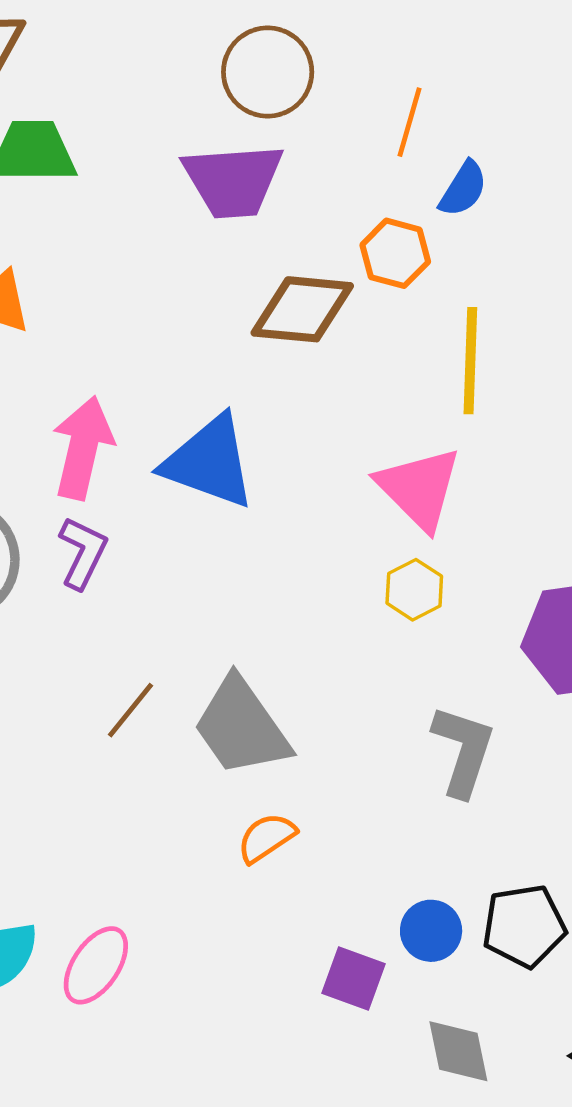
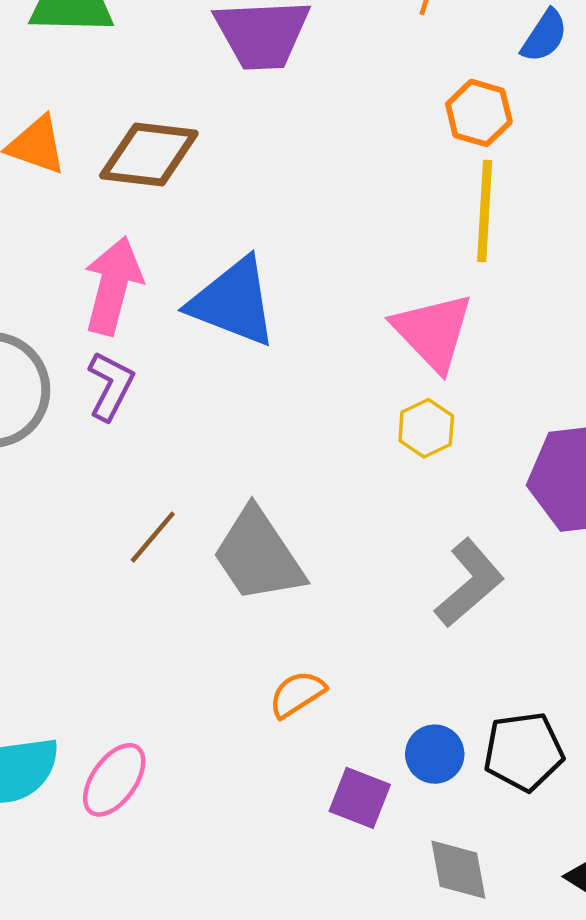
blue semicircle: (463, 189) -> (544, 36), moved
orange hexagon: (395, 253) -> (479, 113), moved
brown diamond: (302, 309) -> (149, 154), moved
gray L-shape: (463, 751) -> (469, 583), turned 30
orange semicircle: (266, 838) -> (297, 694), moved

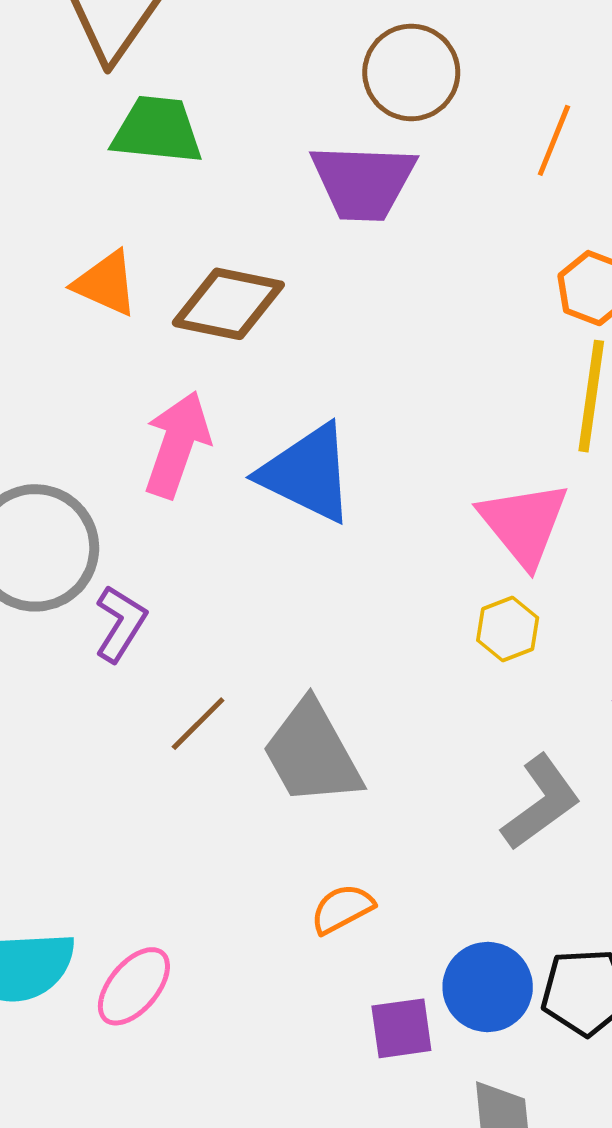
purple L-shape: (111, 386) -> (120, 624), moved
blue circle: (435, 754) -> (488, 987), size x1.4
purple square: (360, 798) -> (401, 1028), turned -34

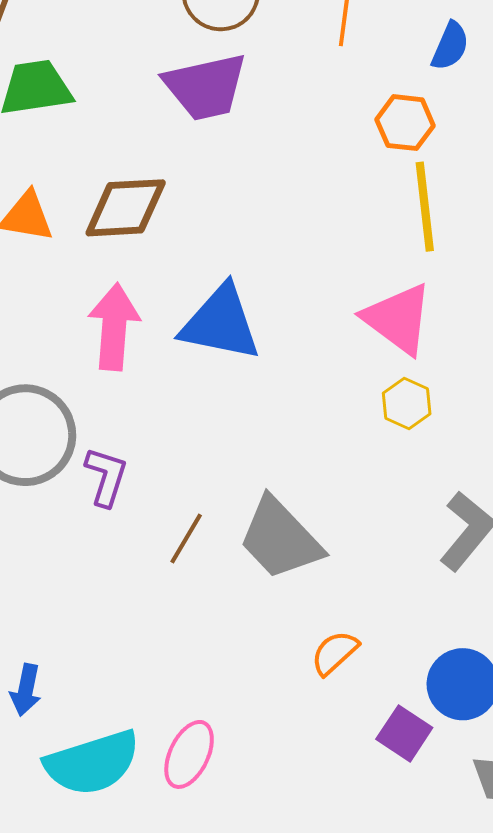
purple square: (401, 1028) -> (404, 733), turned -34

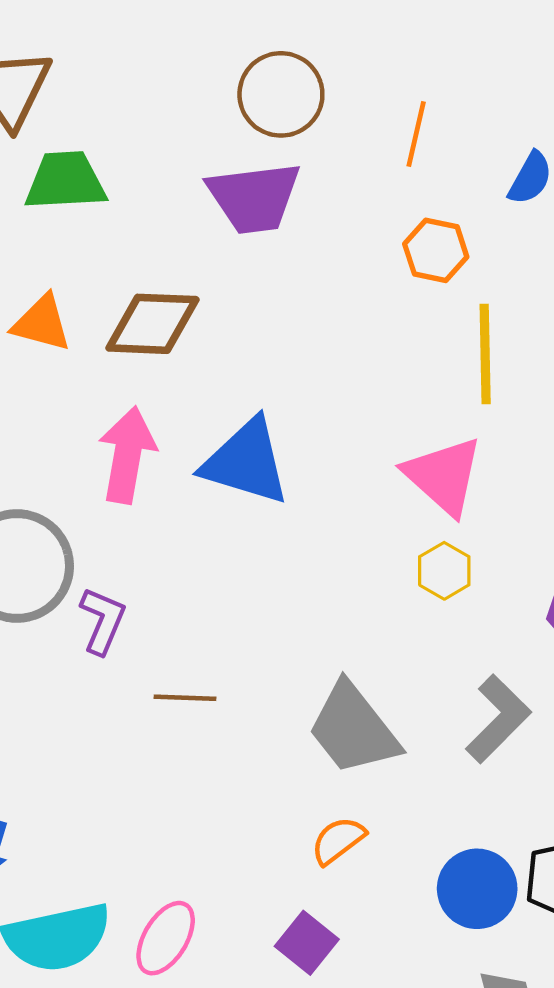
orange hexagon: (405, 123) -> (436, 250), moved
brown line: (186, 539) -> (185, 698), turned 56
gray trapezoid: (280, 539) -> (353, 729), moved
purple square: (404, 733) -> (307, 943), moved

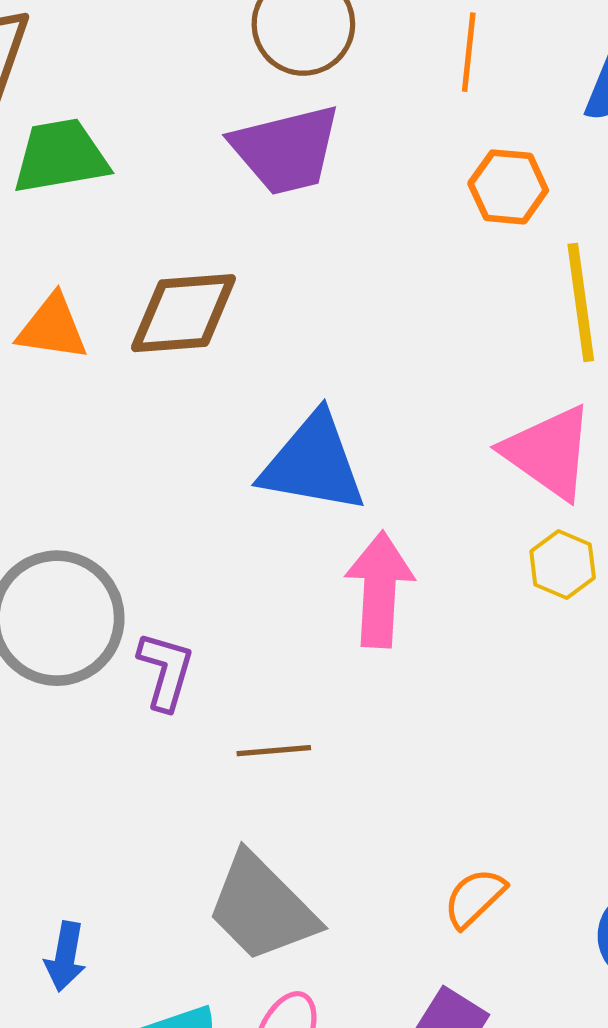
pink arrow: (127, 455) -> (379, 589), moved
gray trapezoid: (353, 729) -> (262, 908), moved

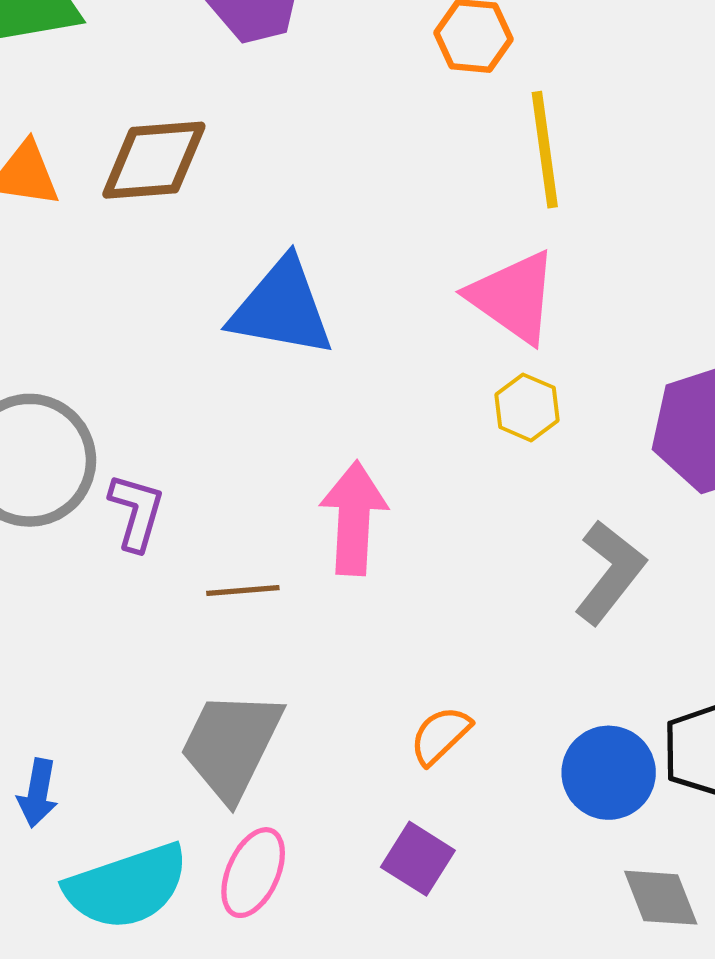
pink arrow: (379, 589) -> (354, 518), moved
gray trapezoid: (262, 908) -> (231, 745), turned 71

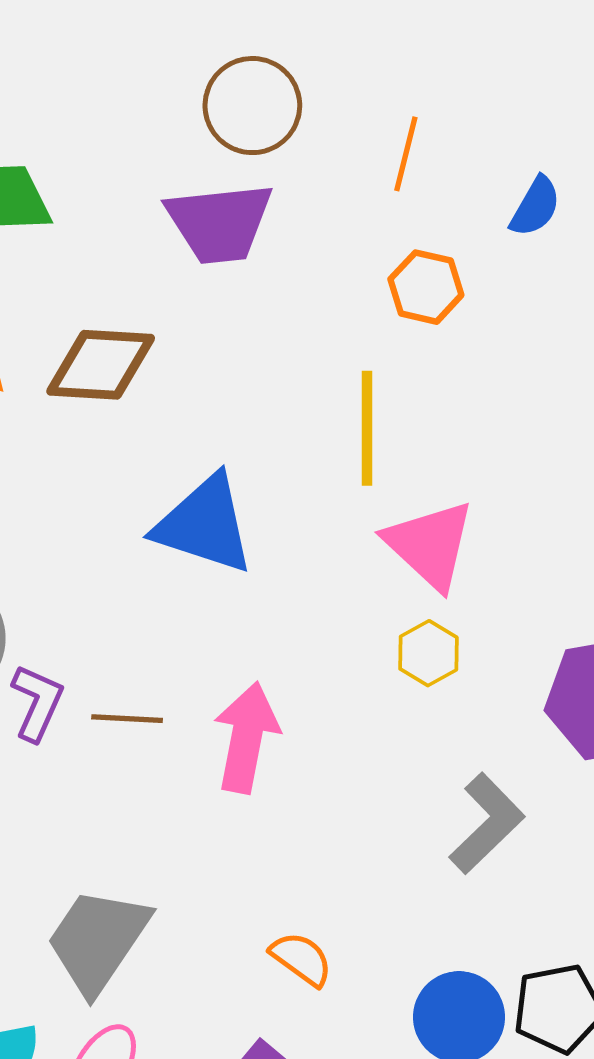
yellow line: (545, 150) -> (367, 428), moved
brown line: (243, 590) -> (127, 719), moved
orange semicircle: (440, 735) -> (301, 959), turned 72

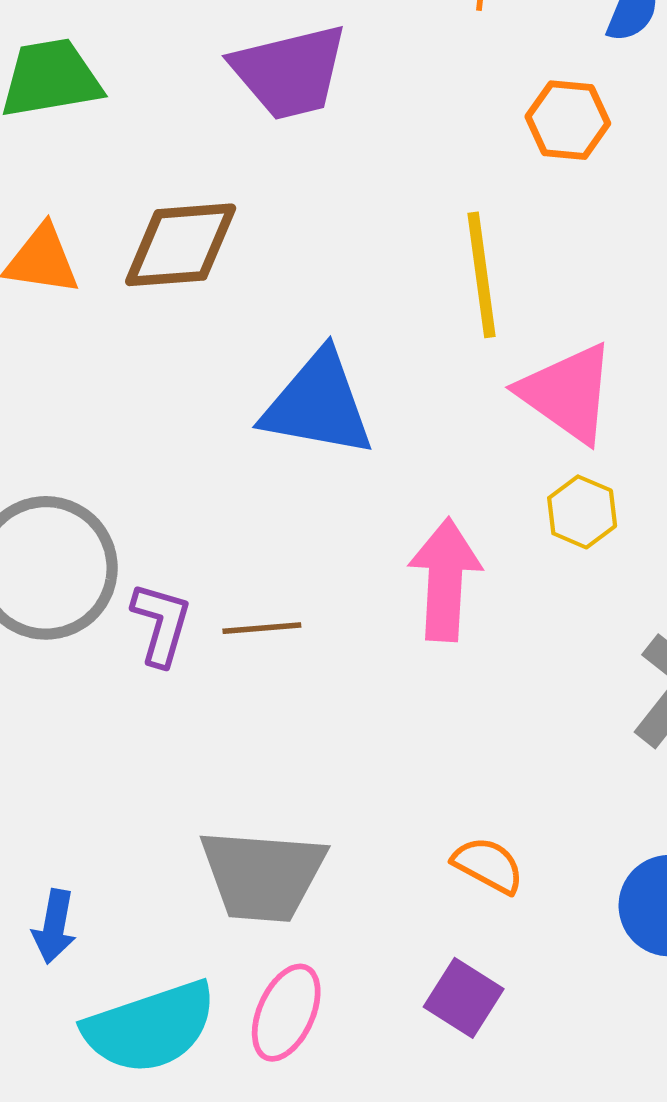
orange hexagon: (426, 287) -> (568, 120), moved
pink arrow: (246, 737) -> (445, 580), moved
gray trapezoid: (98, 940) -> (263, 875), turned -112

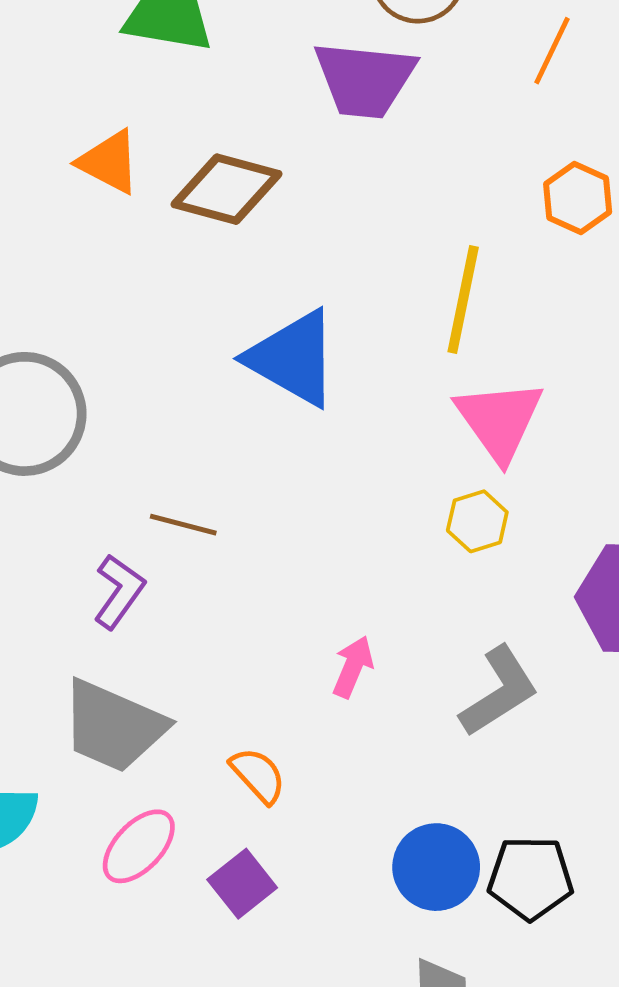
pink arrow: (445, 580) -> (353, 667), moved, size x0.6
purple L-shape: (161, 624) -> (119, 591), moved
orange semicircle: (488, 865) -> (258, 775), moved
pink ellipse: (286, 1013) -> (139, 846), moved

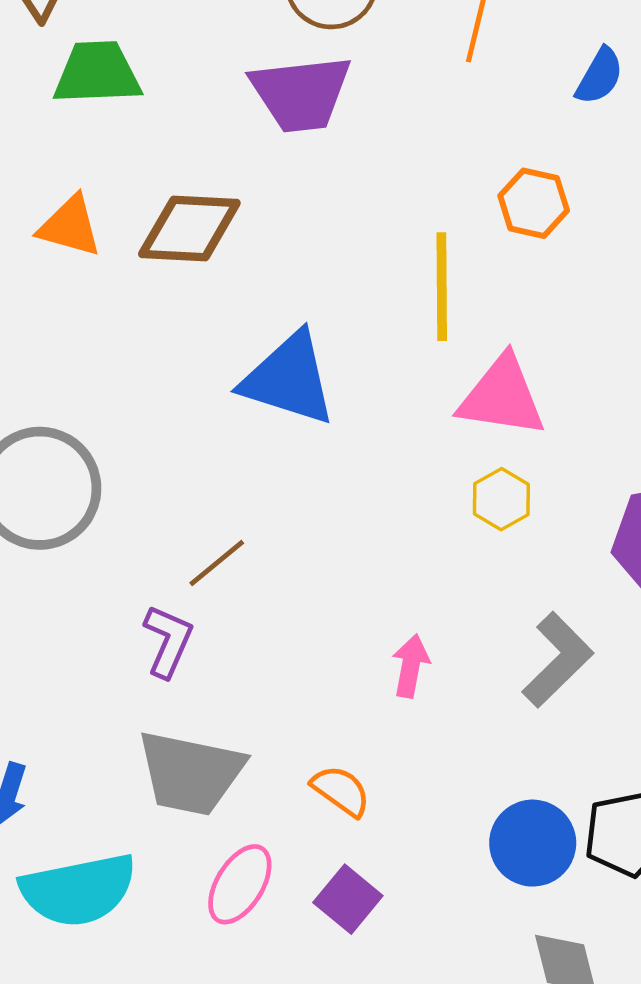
orange hexagon: (578, 198) -> (534, 203), moved
pink triangle: (499, 420) -> (502, 396), turned -34
brown line: (183, 525) -> (217, 563), turned -42

